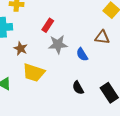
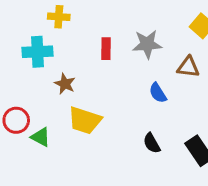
red rectangle: (48, 25) -> (106, 49), turned -32
gray star: (58, 44) -> (147, 44), moved

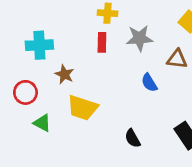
yellow cross: (59, 17) -> (108, 13), moved
red circle: (16, 120) -> (25, 92), moved
black semicircle: (152, 143) -> (133, 138), moved

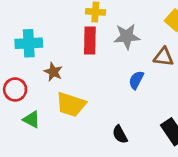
red rectangle: (102, 42) -> (90, 41), size x1.4
blue semicircle: (149, 83) -> (136, 80), turned 60

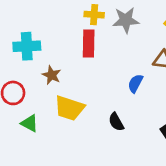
gray star: (127, 36) -> (126, 20), moved
black semicircle: (120, 134) -> (116, 122), moved

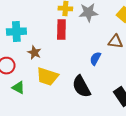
black semicircle: (116, 122) -> (81, 87), size x1.6

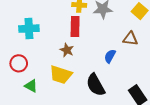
brown star: (34, 53) -> (67, 50), moved

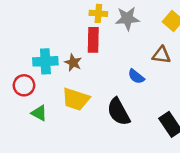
cyan cross: (29, 29) -> (45, 61), moved
brown star: (67, 50) -> (73, 63), moved
blue semicircle: (110, 56) -> (136, 76), turned -80

